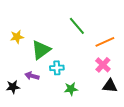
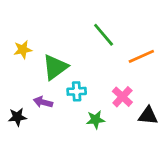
pink cross: (103, 65) -> (122, 97), moved

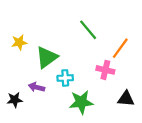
orange line: (141, 56) -> (120, 48), turned -30
pink cross: (122, 97) -> (105, 70), moved, turned -30
green star: (95, 120) -> (81, 102), size x1.5

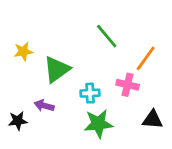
cyan cross: (65, 78) -> (90, 93), moved

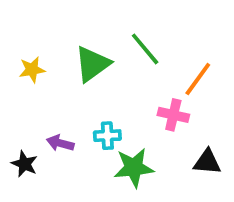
green triangle: (57, 69) -> (92, 64), moved
cyan cross: (90, 93) -> (107, 136), moved
black star: (18, 121) -> (24, 164), turned 30

